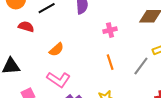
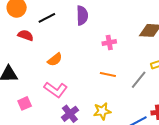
orange line: (110, 62) -> (108, 74), turned -63

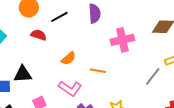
pink cross: (109, 42) -> (122, 40), size x1.6
orange line: (108, 74) -> (98, 71), moved

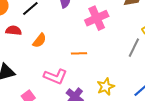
orange semicircle: (68, 58) -> (39, 40), moved

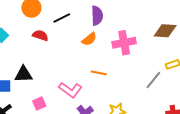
orange semicircle: (39, 40) -> (89, 39), moved

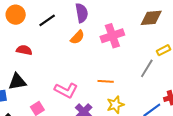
red semicircle: (40, 35) -> (24, 50), moved
orange line: (99, 73) -> (106, 81), moved

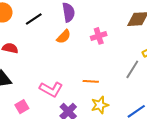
pink cross: (112, 36) -> (99, 36), size x0.7

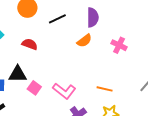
pink cross: (99, 36) -> (119, 45), turned 35
pink square: (22, 107) -> (34, 88), moved, turned -32

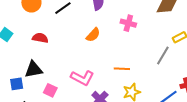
orange semicircle: (84, 41) -> (93, 35), moved
pink square: (34, 88) -> (50, 90), moved

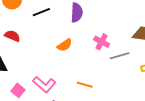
gray line: (163, 56) -> (120, 56), moved, turned 30
pink square: (50, 90) -> (18, 90), moved

